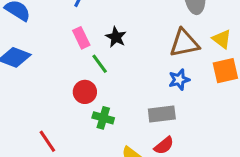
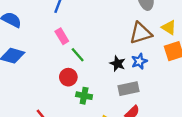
black star: (116, 37) -> (117, 64), moved

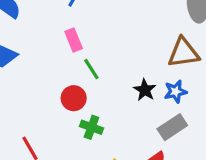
gray rectangle: (128, 89) -> (172, 127), moved, turned -30

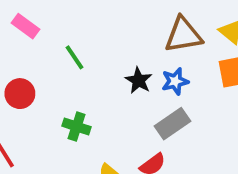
pink rectangle: (74, 40) -> (26, 26), moved, turned -30
red circle: (74, 98) -> (20, 94), moved

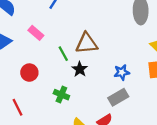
brown triangle: (183, 35) -> (87, 43), moved
black star: (139, 80) -> (80, 69), moved

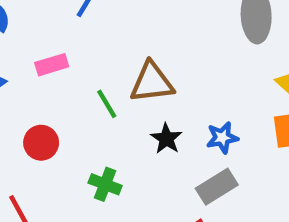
pink rectangle: (36, 33) -> (52, 65), turned -56
black star: (80, 69) -> (166, 139), moved

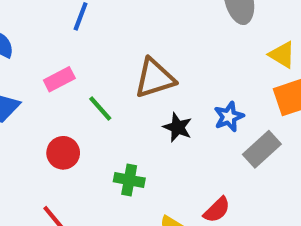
green line: (107, 104) -> (100, 108), moved
gray rectangle: (217, 187) -> (262, 149), moved

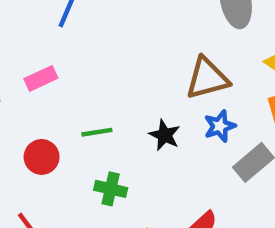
brown triangle: (155, 78) -> (207, 78), moved
green line: (100, 108) -> (97, 132), moved, turned -60

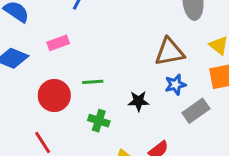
black star: (165, 135) -> (138, 101), moved, turned -30
red circle: (42, 157) -> (54, 95), size x1.4

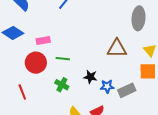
pink rectangle: (58, 43) -> (43, 40), moved
blue star: (175, 85) -> (107, 86), moved

